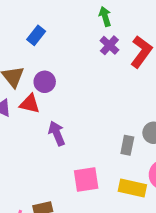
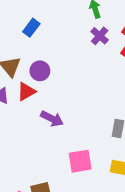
red triangle: (30, 104) -> (26, 92), turned -42
purple arrow: (57, 133) -> (52, 119), turned 140

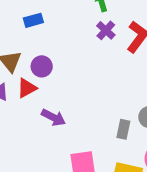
blue rectangle: (31, 28) -> (33, 20), turned 36

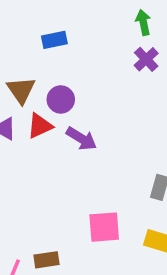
purple arrow: (53, 118) -> (81, 139), moved

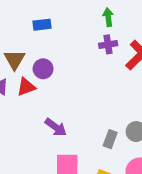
purple cross: (146, 59) -> (108, 44), turned 30
purple arrow: (81, 139) -> (56, 127), moved

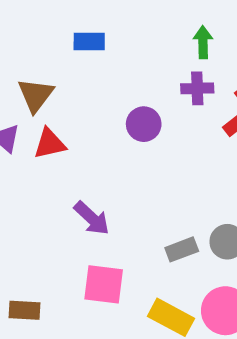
purple circle: (43, 69) -> (144, 124), moved
gray rectangle: (110, 139) -> (182, 249), turned 42

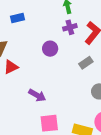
gray rectangle: (182, 249) -> (86, 63), moved

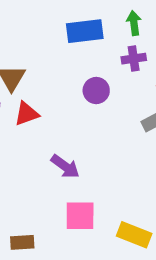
blue rectangle: (18, 18) -> (85, 31), moved, size x1.5

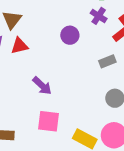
purple cross: (134, 59) -> (99, 16), turned 35

